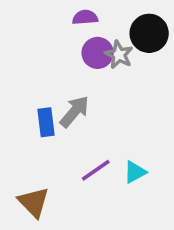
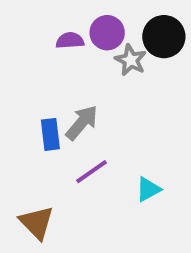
purple semicircle: (85, 17) -> (70, 41), moved
purple circle: (98, 53) -> (107, 33), moved
purple line: (96, 170) -> (91, 172), moved

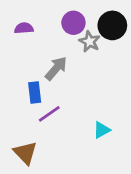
purple semicircle: (70, 41) -> (24, 28), moved
gray arrow: (82, 123) -> (56, 68), moved
purple line: (91, 172) -> (49, 114), moved

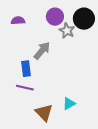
purple line: (49, 114) -> (25, 88), moved, turned 48
cyan triangle: (102, 130) -> (69, 104), moved
brown triangle: (25, 153) -> (44, 113), moved

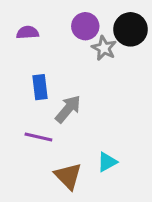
gray arrow: (42, 51) -> (68, 109), moved
blue rectangle: (26, 69) -> (40, 87), moved

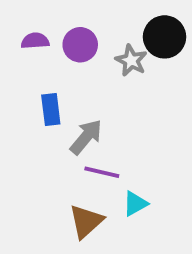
purple circle: (85, 26) -> (80, 45), moved
purple line: (38, 137) -> (102, 172), moved
brown triangle: (68, 176) -> (86, 221), turned 32

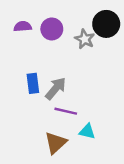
blue rectangle: (51, 109) -> (33, 83), moved
cyan triangle: (135, 204) -> (87, 131), turned 42

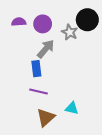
blue rectangle: (33, 83) -> (36, 69), moved
gray arrow: (56, 88) -> (46, 49), moved
purple line: (66, 111) -> (38, 91), moved

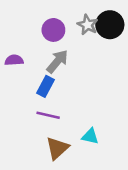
purple semicircle: (19, 22) -> (14, 60), moved
gray star: (70, 32) -> (88, 25), moved
blue rectangle: (36, 69) -> (46, 86), turned 35

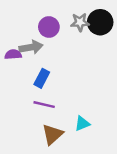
gray star: (88, 25) -> (80, 22), turned -30
gray arrow: (57, 61) -> (31, 47), moved, turned 40
cyan triangle: (90, 136) -> (82, 124), turned -35

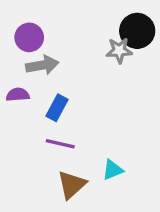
gray star: (80, 22) -> (119, 50), moved
purple circle: (49, 27) -> (29, 37), moved
purple semicircle: (13, 54) -> (18, 95), moved

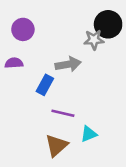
gray arrow: (42, 65) -> (68, 64), moved
purple semicircle: (18, 95) -> (14, 63), moved
purple line: (60, 144) -> (63, 113), moved

